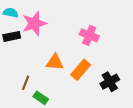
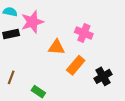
orange triangle: (55, 62) -> (57, 47), moved
brown line: (26, 83) -> (11, 77), moved

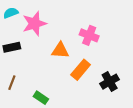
cyan semicircle: (10, 12) -> (11, 13), turned -32
black rectangle: (11, 34) -> (12, 47), moved

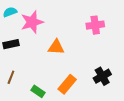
pink cross: (89, 35) -> (95, 25), moved, turned -30
orange rectangle: (81, 70) -> (67, 84), moved

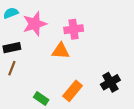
pink cross: (95, 25) -> (74, 29), moved
brown line: (11, 77) -> (12, 68), moved

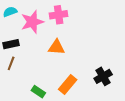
pink cross: (74, 29) -> (59, 15), moved

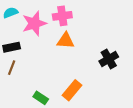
orange triangle: (57, 47) -> (66, 41), moved
black cross: (103, 76) -> (109, 59), moved

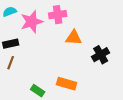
orange triangle: (66, 41) -> (74, 38), moved
orange rectangle: (72, 90) -> (67, 84), turned 66

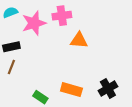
black cross: (101, 55) -> (108, 89), moved

